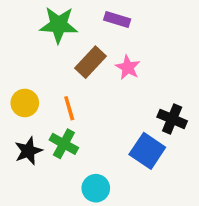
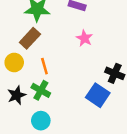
brown rectangle: (90, 62) -> (30, 38), moved
cyan circle: (96, 188) -> (41, 121), moved

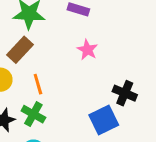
blue square: (98, 95) -> (104, 120), turned 30

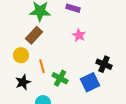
orange line: (38, 84) -> (42, 66), moved
green cross: (33, 114) -> (60, 78), moved

